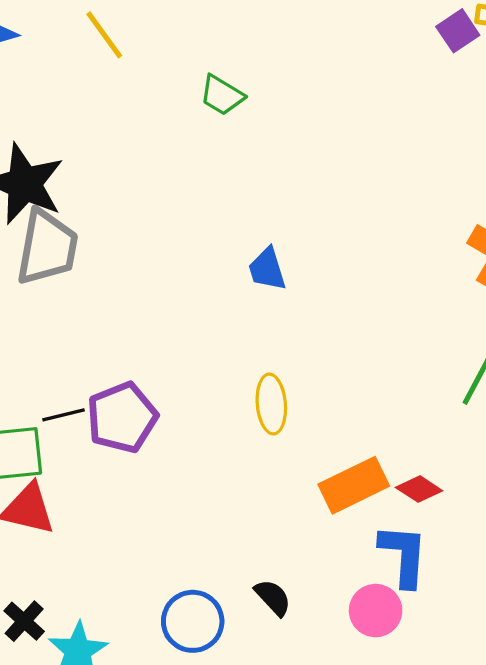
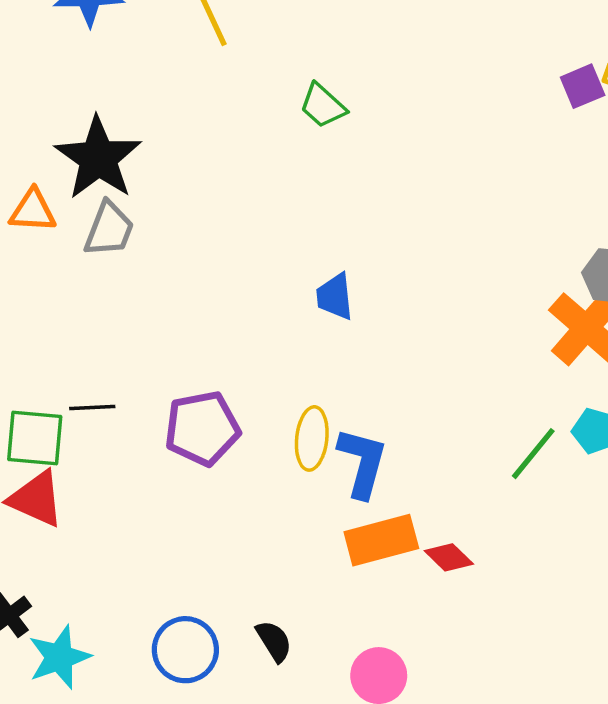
gray trapezoid: (47, 247) -> (109, 229), size x0.7
purple pentagon: (122, 418) -> (202, 428), moved
blue L-shape: (403, 555) -> (362, 463), moved

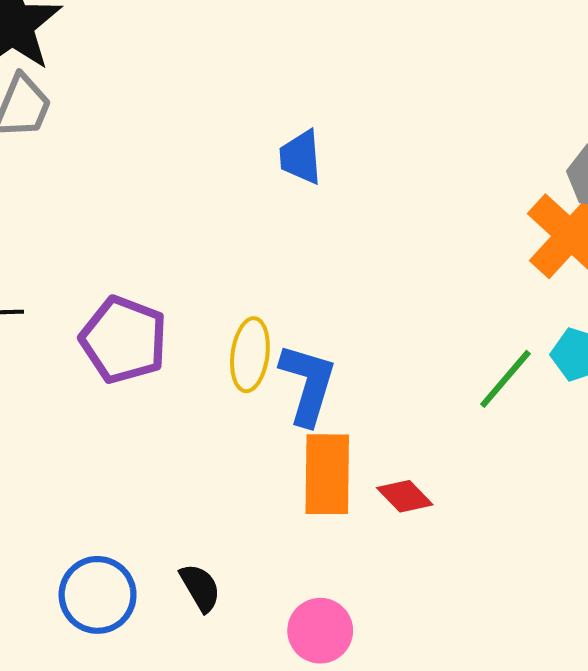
blue trapezoid: (335, 297) -> (301, 157), moved
purple pentagon: (202, 428) -> (124, 340), turned 30
orange rectangle: (381, 540) -> (327, 474), turned -76

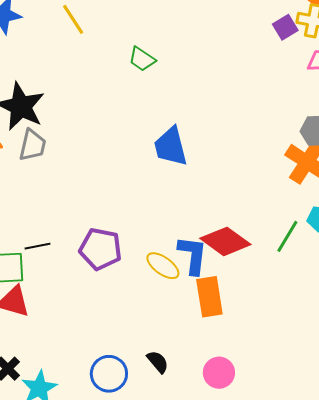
blue trapezoid: (301, 157) -> (171, 147), size x1.5
yellow ellipse: (250, 355) -> (163, 266), moved, turned -52
red diamond: (405, 496) -> (225, 241), moved, size x1.8

